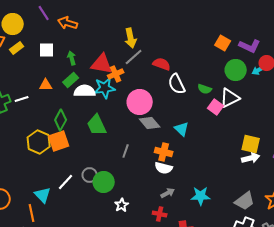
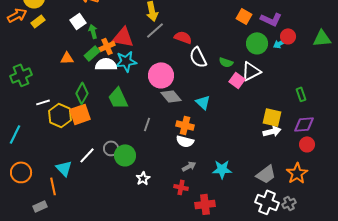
white square: (47, 50) -> (78, 21), moved, turned -35
orange cross: (116, 74) -> (107, 46), moved
white line: (22, 99) -> (43, 102), moved

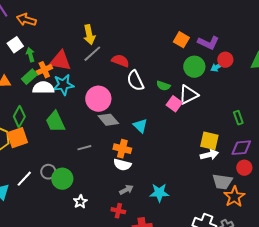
gray line: (147, 124) -> (84, 148), turned 56
gray trapezoid: (266, 174) -> (222, 182), moved, turned 45

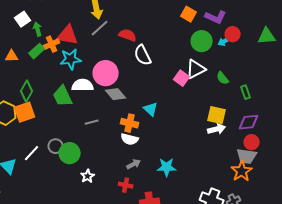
green semicircle: (163, 86) -> (223, 78), moved, turned 32
white semicircle: (43, 88) -> (83, 85), moved
cyan triangle: (140, 126) -> (151, 109), moved
gray trapezoid: (222, 182) -> (247, 156), moved

